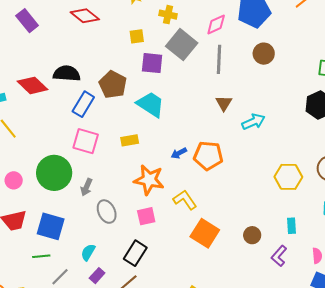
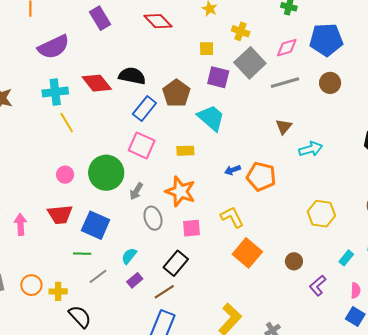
gray line: (219, 59) -> (285, 83), turned 64
yellow hexagon: (288, 177) -> (321, 214), moved
orange star: (149, 180) -> (180, 191), moved
cyan rectangle: (292, 226) -> (346, 258), moved, turned 35

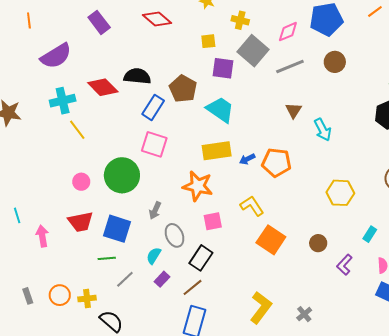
cyan arrow: (311, 149) -> (323, 130), turned 85
yellow rectangle: (185, 151) -> (217, 151), moved, size x1.6
gray arrow: (136, 191) -> (155, 210), moved
gray ellipse: (153, 218) -> (174, 235), moved

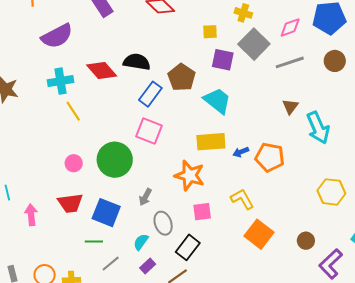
cyan arrow: (323, 130) -> (318, 128), size x1.4
purple L-shape: (344, 265) -> (331, 264), size x1.4

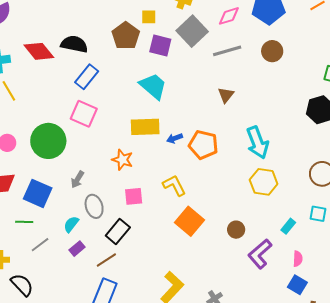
brown pentagon: (182, 77) -> (126, 36), moved
cyan arrow: (318, 128) -> (258, 143), moved
orange star: (190, 175) -> (122, 160), size x0.7

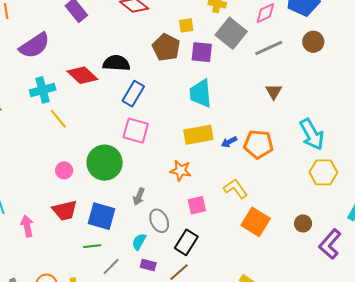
cyan trapezoid: (153, 86) -> (201, 93), turned -128
purple rectangle: (77, 249) -> (148, 265), turned 63

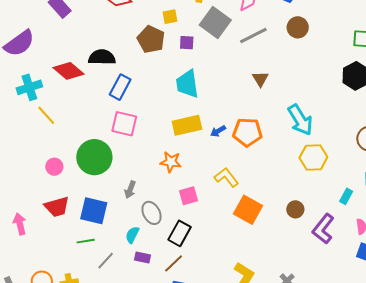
purple square: (202, 52) -> (187, 43), size x0.7

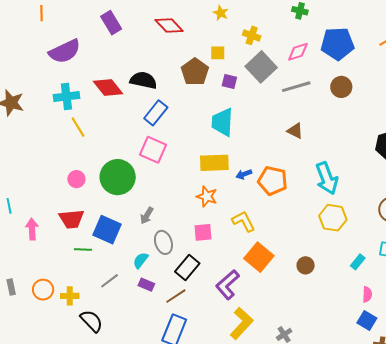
brown triangle: (260, 79) -> (295, 131), turned -42
orange star: (171, 162) -> (207, 196), moved
purple L-shape: (323, 229) -> (227, 285), moved
green line: (86, 241) -> (83, 250), moved

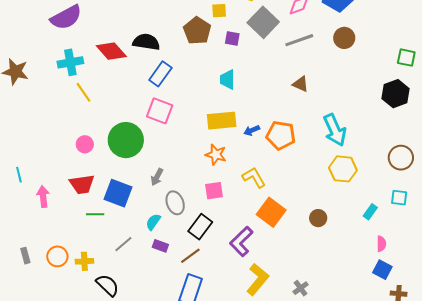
cyan trapezoid: (222, 122) -> (227, 80), size x0.7

